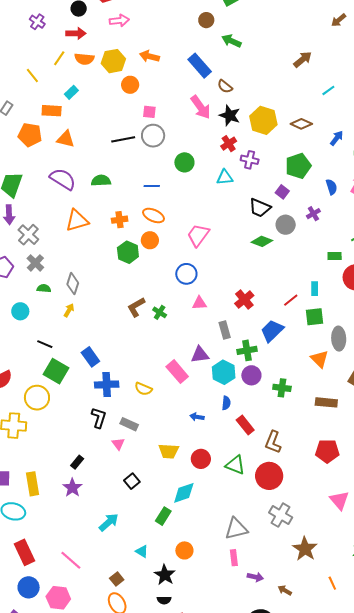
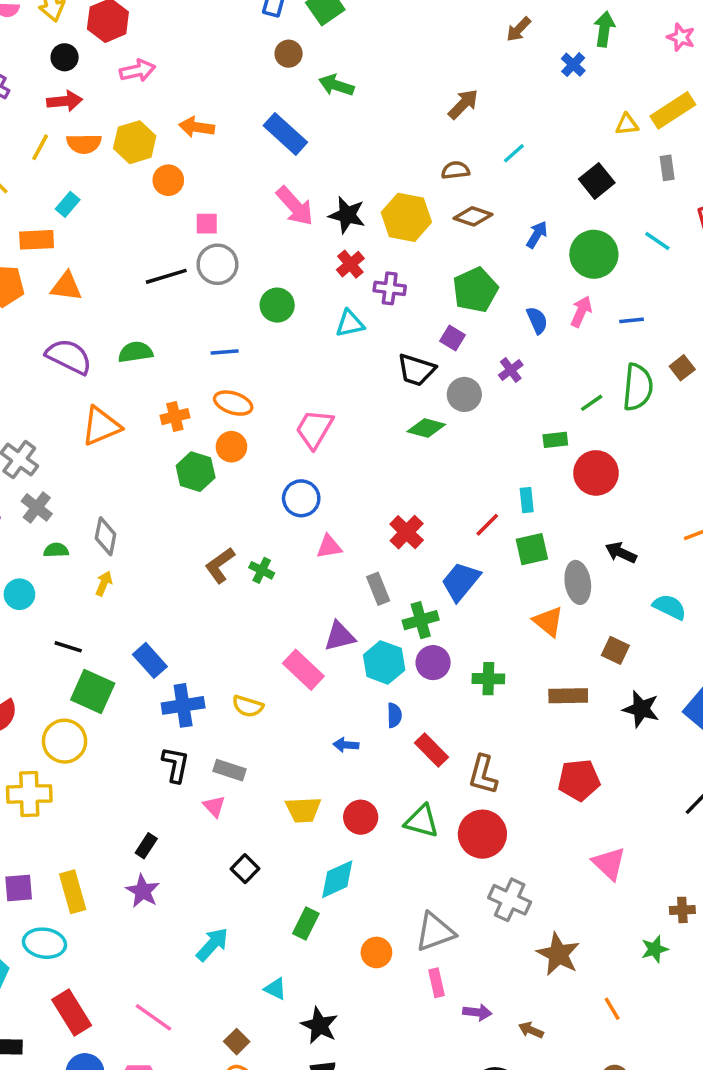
brown semicircle: (225, 86) -> (455, 170), moved, turned 140
orange circle: (184, 550) -> (376, 952), moved

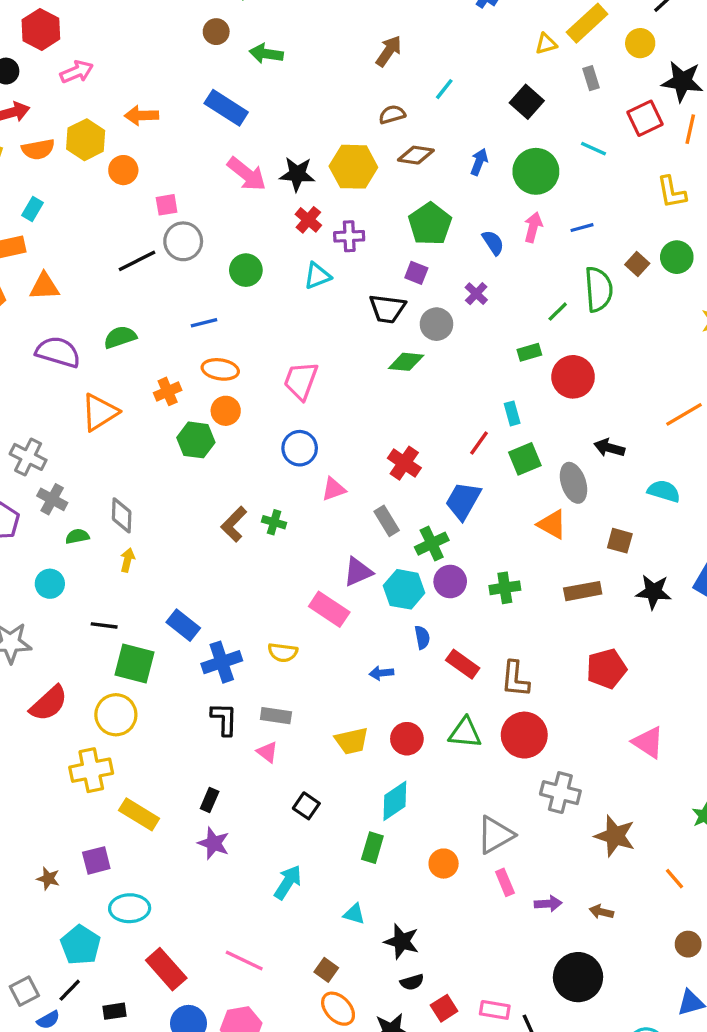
yellow rectangle: (73, 892) -> (139, 814), moved, turned -33

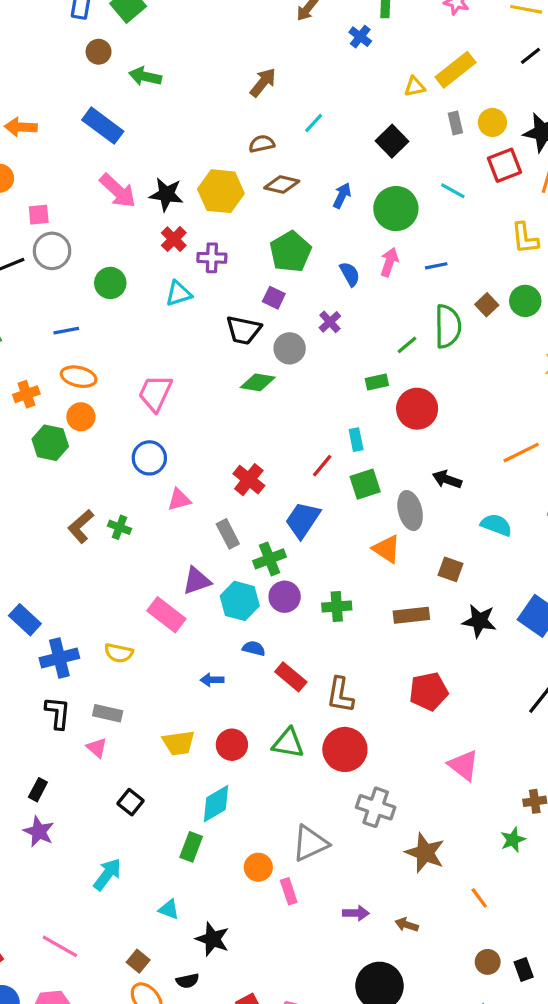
yellow circle: (640, 43) -> (492, 122), moved
blue semicircle: (422, 637) -> (254, 648), turned -70
pink rectangle: (505, 882) -> (289, 891), moved
black semicircle: (412, 982) -> (188, 981), moved

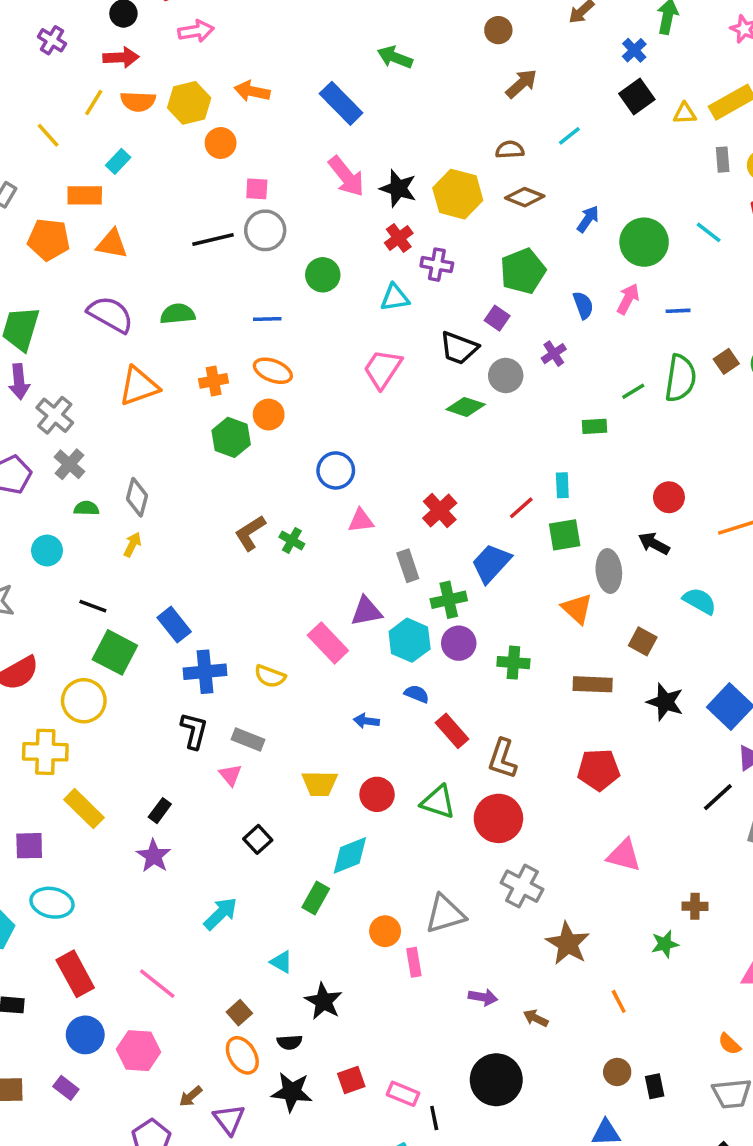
brown circle: (99, 52) -> (498, 30), moved
black square: (392, 141) -> (637, 96), moved
pink trapezoid: (155, 393) -> (383, 369), moved
red circle: (417, 409) -> (669, 497), moved, size x0.7
pink triangle: (463, 765) -> (624, 855), turned -32

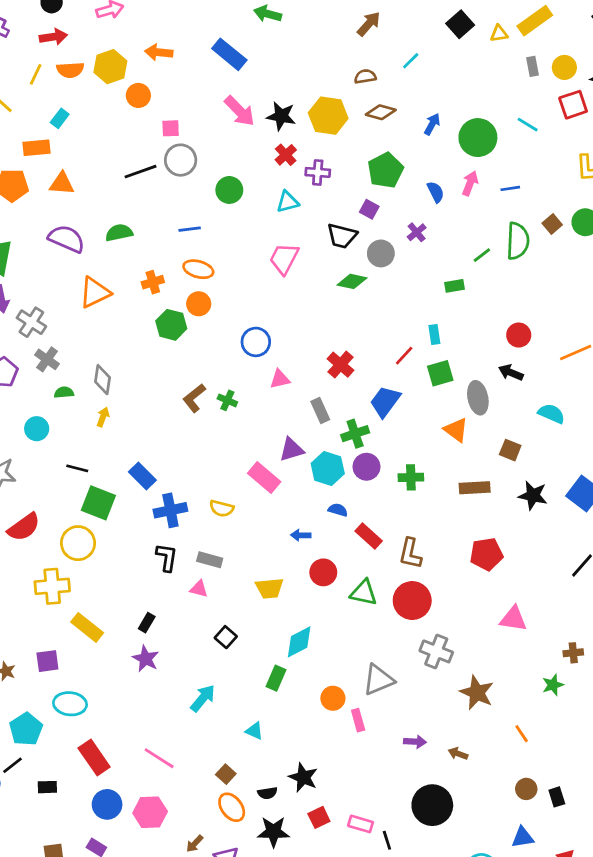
pink triangle: (230, 775) -> (199, 589), turned -30
red circle: (377, 794) -> (323, 572), moved
black star: (324, 1001) -> (303, 777), moved

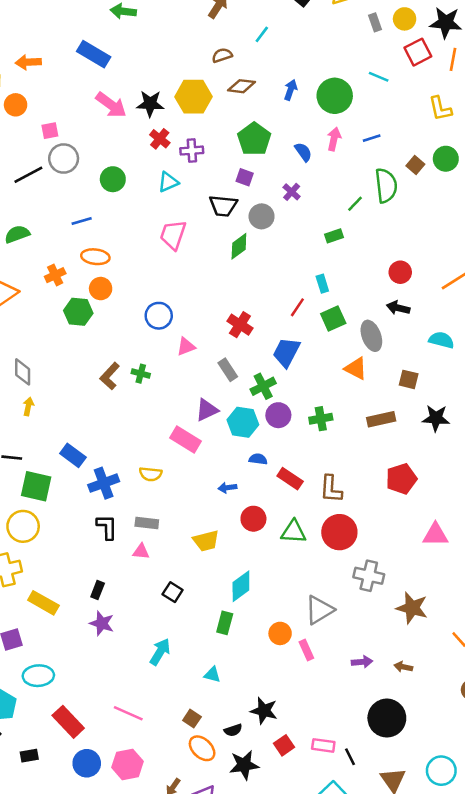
green diamond: (352, 281) -> (239, 246), turned -40

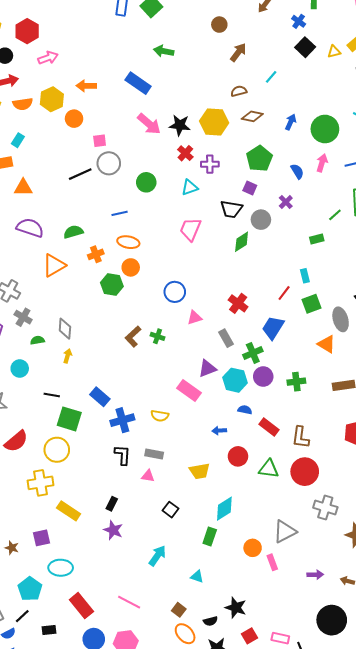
green semicircle: (17, 234) -> (73, 232), moved

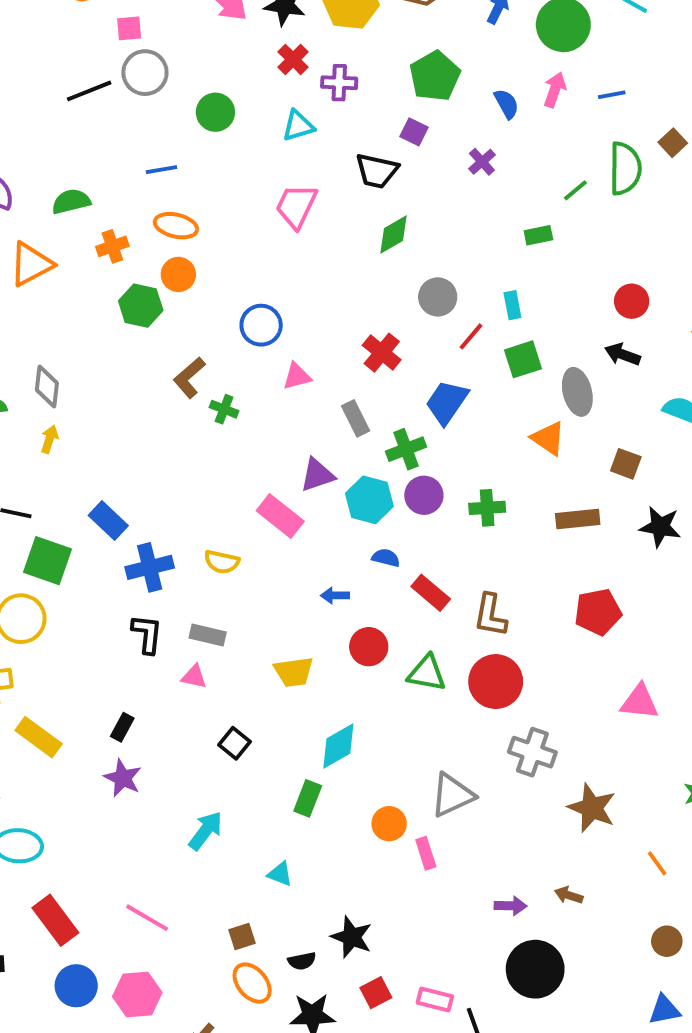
gray circle: (261, 220) -> (438, 297), moved
brown L-shape: (133, 337) -> (189, 378), moved
purple arrow: (315, 575) -> (511, 906), moved
brown square: (179, 610) -> (242, 937), turned 32

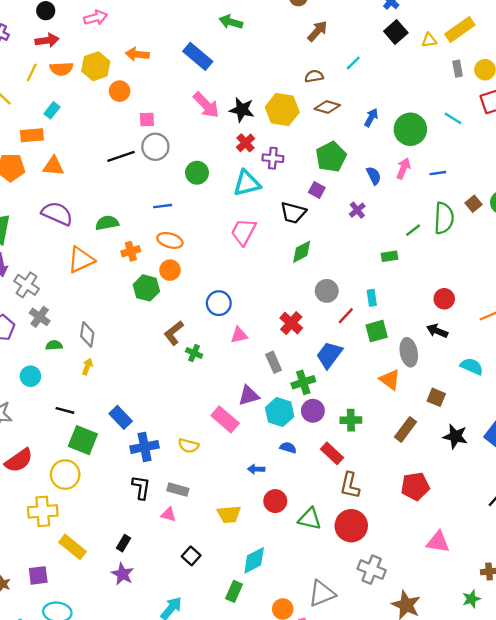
cyan triangle: (298, 126) -> (247, 183), size x1.4
brown rectangle: (578, 519) -> (405, 429), turned -50
red rectangle: (431, 593) -> (332, 453), moved

